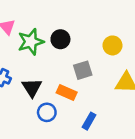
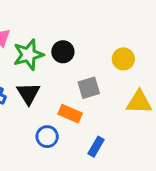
black triangle: (32, 88) -> (28, 93), moved

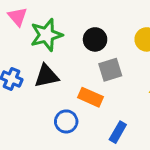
black circle: (63, 52) -> (95, 39), moved
black triangle: (28, 93) -> (46, 76), turned 50

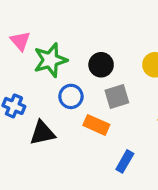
black triangle: (46, 76) -> (42, 133), moved
blue circle: (66, 121) -> (71, 96), moved

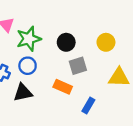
blue circle: (71, 96) -> (28, 66), moved
blue rectangle: (125, 161) -> (88, 105), moved

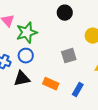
black circle: (66, 42) -> (65, 13), moved
orange rectangle: (63, 87) -> (51, 84), moved

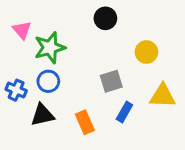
orange rectangle: (51, 84) -> (85, 122), turned 42
blue rectangle: (78, 90) -> (124, 112), moved

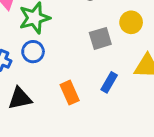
gray square: (111, 81) -> (100, 38), moved
black triangle: (42, 115) -> (20, 98), moved

